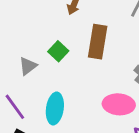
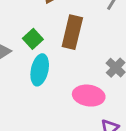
cyan ellipse: (55, 108) -> (40, 70), moved

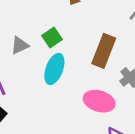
brown rectangle: (72, 32) -> (104, 51), moved

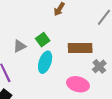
brown rectangle: (104, 51) -> (80, 48), turned 70

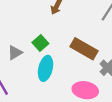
brown rectangle: (80, 48) -> (84, 49), turned 35

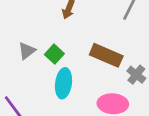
gray triangle: (15, 53) -> (27, 51), moved

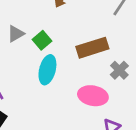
brown rectangle: (106, 55) -> (92, 48), turned -48

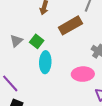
brown rectangle: (92, 48) -> (70, 25), moved

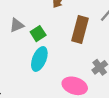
brown rectangle: (70, 25) -> (80, 30), turned -65

